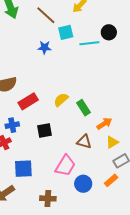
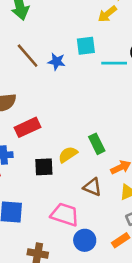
brown line: (46, 15) -> (28, 56), moved
yellow semicircle: (61, 100) -> (68, 155), moved
pink trapezoid: (65, 166) -> (65, 215), turned -110

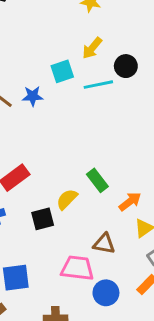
yellow arrow: (107, 14) -> (92, 48), moved
brown triangle: (92, 187) -> (104, 244), moved

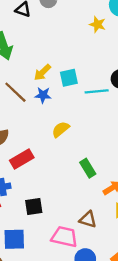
yellow arrow: (92, 48) -> (42, 72), moved
yellow semicircle: (67, 199) -> (61, 129), moved
black square: (43, 219) -> (34, 207), moved

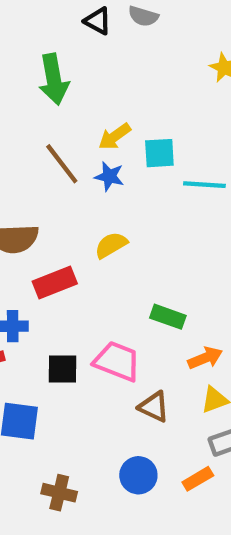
yellow semicircle: (61, 129) -> (111, 245), moved
green rectangle: (88, 168) -> (168, 317), turned -48
pink trapezoid: (64, 237) -> (117, 361), moved

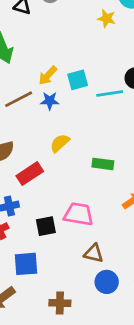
brown line: (62, 164) -> (19, 99), turned -68
green rectangle: (168, 317) -> (103, 164), moved
brown triangle: (154, 407) -> (94, 253), moved

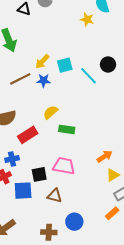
cyan line: (110, 94) -> (89, 76), turned 54
green rectangle: (103, 164) -> (67, 129), moved
brown triangle: (94, 253) -> (55, 196), moved
blue square: (26, 264) -> (23, 191), moved
blue circle: (107, 282) -> (74, 222), moved

